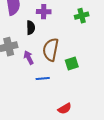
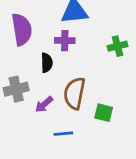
purple arrow: (29, 58) -> (44, 104), turned -104
green square: (72, 64) -> (104, 113), turned 32

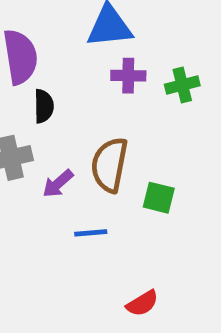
purple cross: (65, 41) -> (128, 76), moved
black semicircle: (47, 63) -> (44, 106), moved

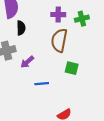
brown semicircle: (109, 165) -> (59, 40), moved

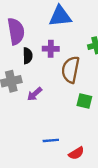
purple cross: (58, 15) -> (51, 49), moved
blue line: (42, 84) -> (51, 140), moved

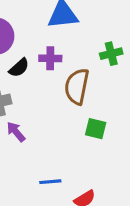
black semicircle: (28, 56) -> (19, 68), turned 49
purple arrow: (35, 94) -> (16, 132), moved, turned 91

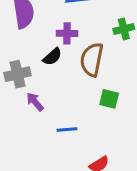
black semicircle: (19, 68) -> (52, 57), moved
blue line: (50, 182) -> (67, 129), moved

